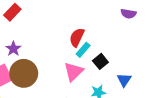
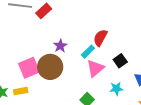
purple star: (13, 49) -> (60, 46), moved
cyan rectangle: (83, 50) -> (88, 52), moved

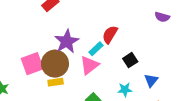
purple star: (60, 46) -> (67, 41), size x1.6
pink triangle: (95, 68) -> (89, 65), moved
yellow rectangle: (21, 91) -> (56, 82), moved

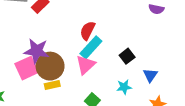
red semicircle: (110, 35) -> (88, 31), moved
purple star: (67, 41) -> (37, 51), moved, turned -30
cyan rectangle: (96, 49) -> (91, 47), size x1.5

